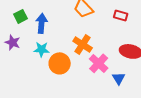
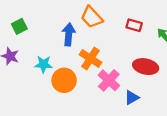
blue arrow: (42, 23) -> (69, 34), moved
blue triangle: (119, 78) -> (132, 98), turned 32

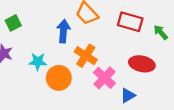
red rectangle: (134, 25) -> (130, 22), size x1.5

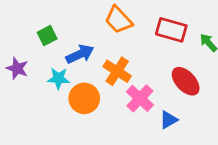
green square: (13, 23) -> (47, 36), moved
blue arrow: (64, 31) -> (80, 54), moved, turned 60
red ellipse: (142, 64) -> (186, 81), turned 35

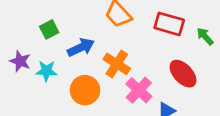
cyan star: (59, 78) -> (46, 71), moved

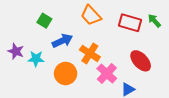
green square: (49, 29) -> (44, 21), moved, turned -32
green arrow: (205, 36) -> (154, 21), moved

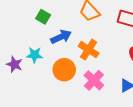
purple star: (16, 51) -> (14, 64), moved
pink cross: (107, 73) -> (94, 80), moved

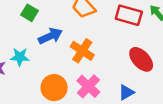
orange circle: (64, 70) -> (54, 88), moved

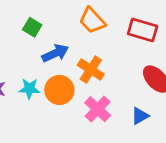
cyan star: (20, 57) -> (29, 89), moved
orange circle: (54, 88) -> (59, 90), moved

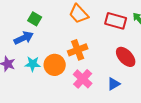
blue arrow: (55, 53) -> (24, 38), moved
orange cross: (91, 70) -> (78, 50), turned 36

